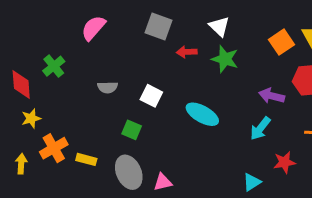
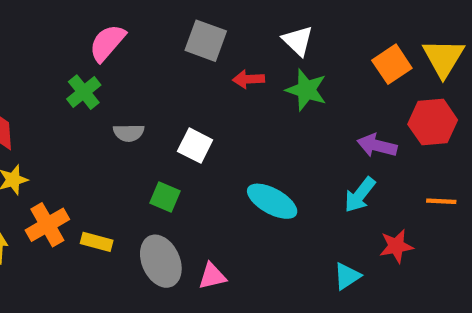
green cross: (54, 66) -> (84, 92), moved
cyan ellipse: (202, 114) -> (272, 201), moved

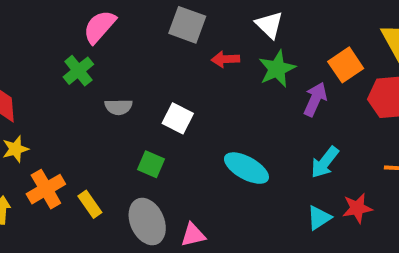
orange square: (392, 64) -> (346, 65), moved
green star: (306, 90) -> (277, 69), turned 30
purple arrow: (377, 146) -> (315, 99), moved, turned 100
yellow rectangle: (97, 242) -> (90, 204), turned 40
cyan triangle: (347, 276) -> (319, 218), moved

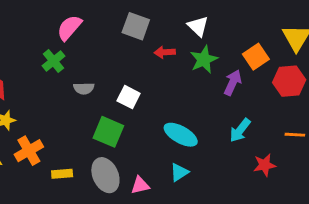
green square: (151, 164) -> (108, 132), size x1.5
yellow rectangle: (90, 204) -> (62, 174), moved, turned -60
cyan triangle: (319, 218) -> (179, 172), moved

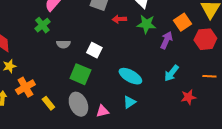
green star: (204, 59) -> (146, 24), turned 30
yellow rectangle: (62, 174) -> (48, 103), turned 56

